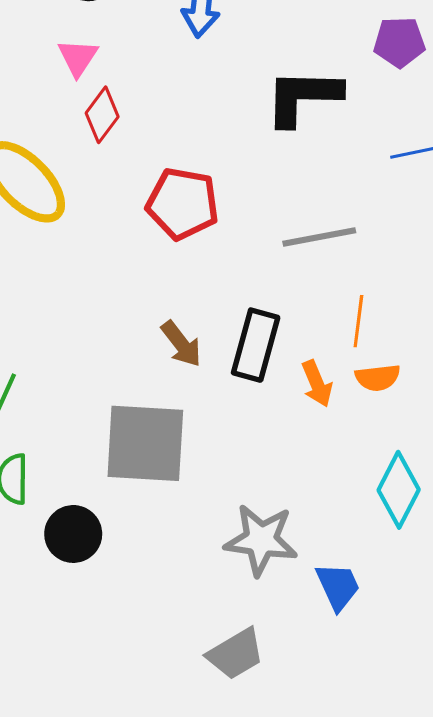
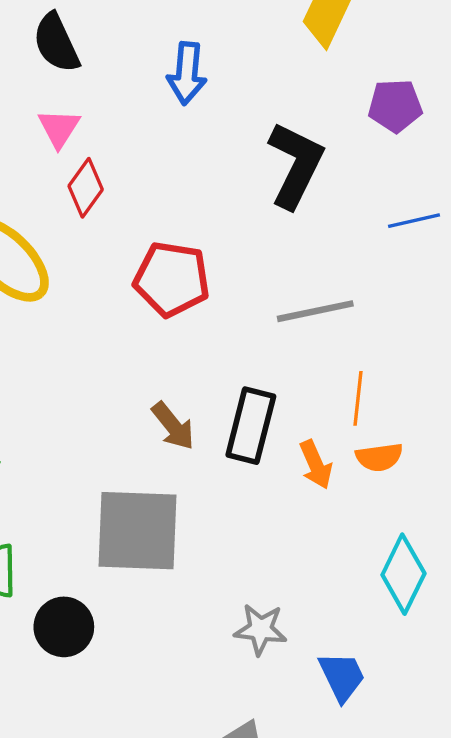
black L-shape: (303, 97) -> (296, 165), turned 116
gray star: (261, 540) -> (260, 629), size x0.7

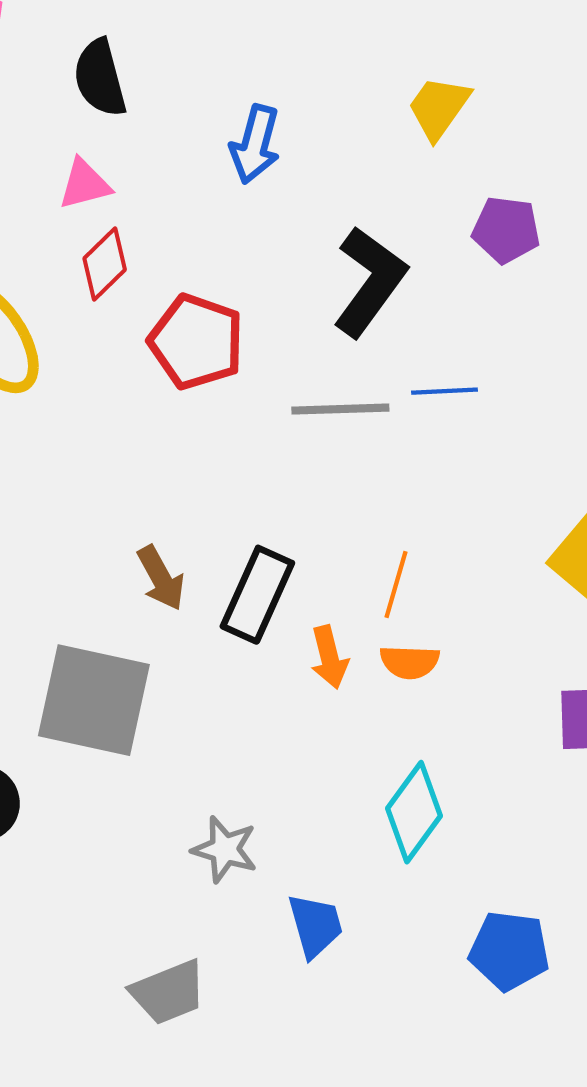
pink triangle: (59, 128) -> (85, 184), turned 33
blue line: (414, 221) -> (444, 391), moved
red pentagon: (172, 279) -> (196, 342), moved
gray line: (315, 311) -> (340, 409), moved

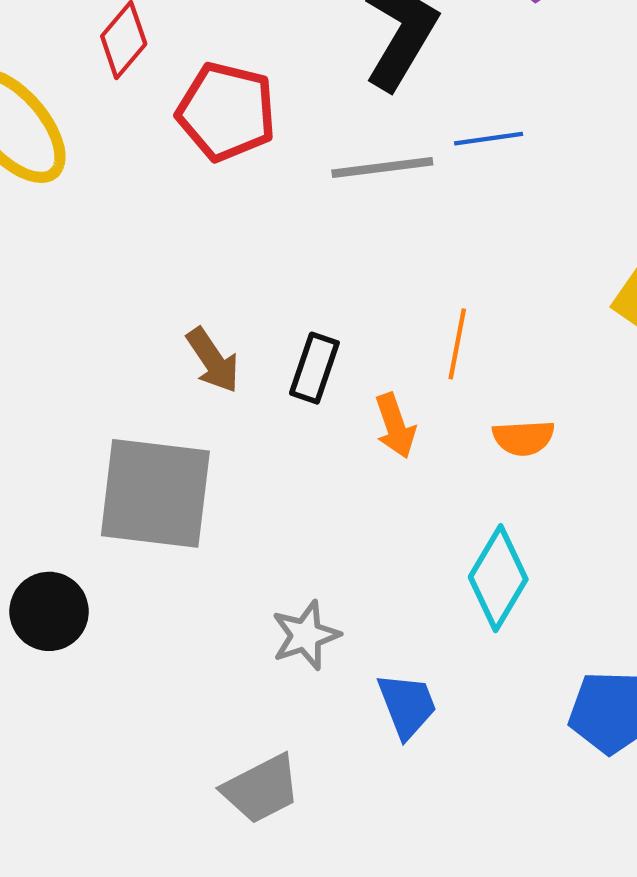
black rectangle: (257, 595) -> (314, 368), size x0.7
orange semicircle: (410, 662) -> (523, 438), moved
gray star: (225, 849) -> (306, 635), turned -30

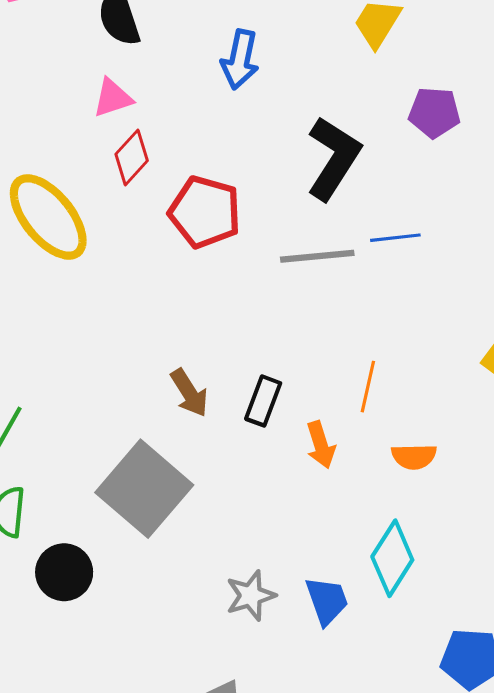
gray square: (155, 493) -> (144, 489), turned 32
blue trapezoid: (407, 705) -> (327, 601), moved

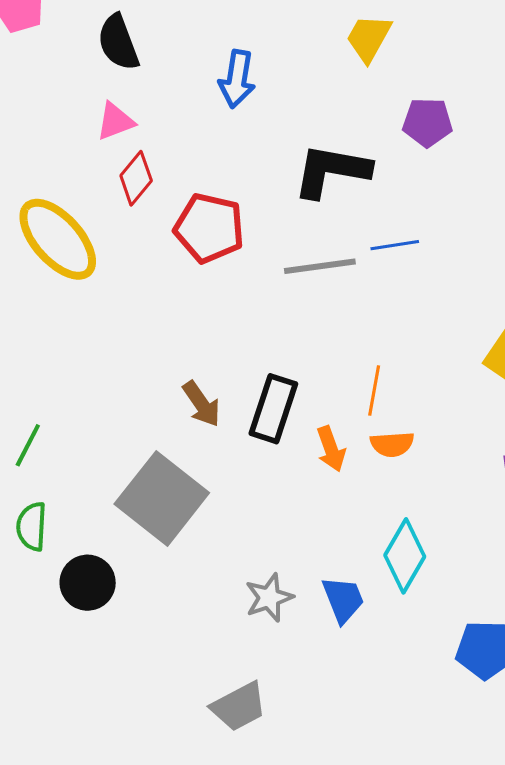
black L-shape: (333, 158) -> (332, 171), turned -110
black rectangle: (263, 401) -> (273, 409), size x1.4
orange semicircle: (414, 457) -> (392, 444), moved

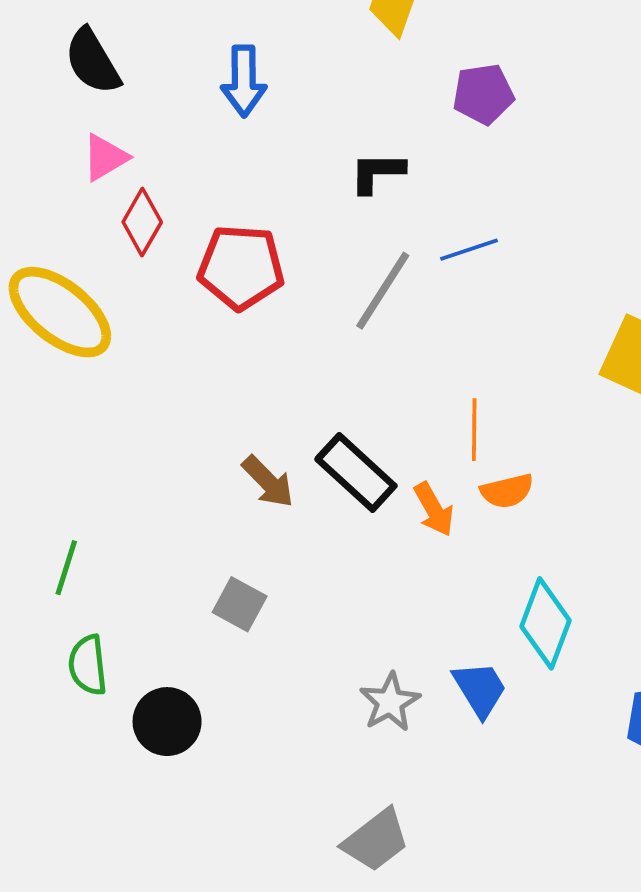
black L-shape: (332, 171) -> (377, 172), size x0.6
gray line: (320, 266) -> (383, 291), turned -40
black rectangle: (273, 409) -> (356, 473), turned -56
gray square: (162, 498) -> (240, 604), size x0.5

